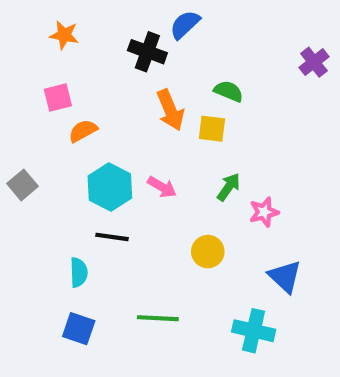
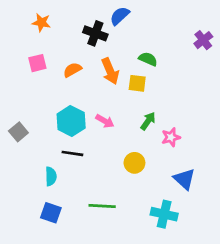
orange semicircle: (83, 131) -> (72, 70), moved
gray square: (22, 185) -> (18, 132), moved

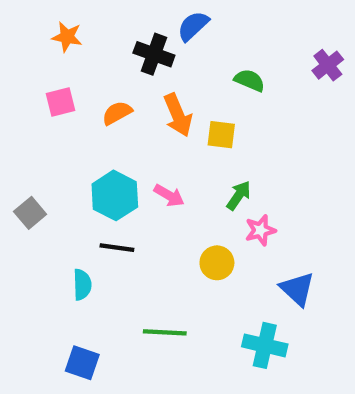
green semicircle: (148, 59) -> (250, 80), moved
pink star: (171, 137) -> (260, 230), moved
blue square: (51, 213) -> (82, 363), moved

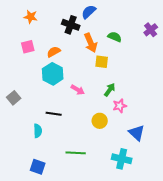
orange arrow: (178, 115) -> (91, 43), moved
cyan hexagon: (115, 195) -> (53, 74), moved

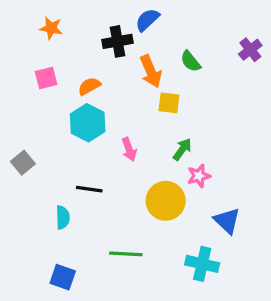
black cross: (71, 25) -> (117, 41), turned -30
green semicircle: (115, 37) -> (191, 61), turned -152
pink arrow: (78, 90) -> (129, 149), turned 40
yellow circle: (100, 121) -> (166, 201), size x1.5

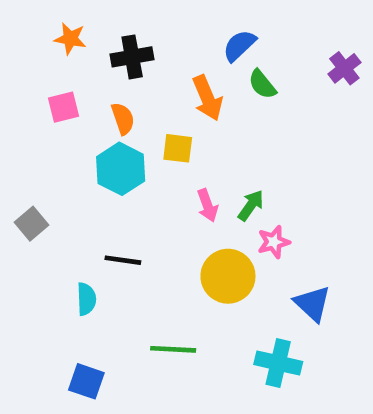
blue semicircle: (147, 20) -> (239, 45), moved
black cross: (117, 41) -> (132, 57), moved
orange semicircle: (89, 86) -> (123, 119), turned 100
yellow square: (169, 103) -> (178, 148), moved
pink arrow: (129, 149) -> (207, 205), moved

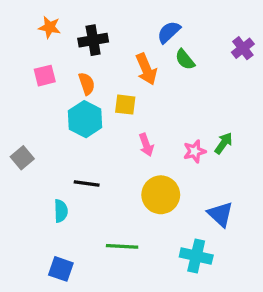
green arrow: (251, 205) -> (224, 143), moved
pink star: (274, 242) -> (195, 151), moved

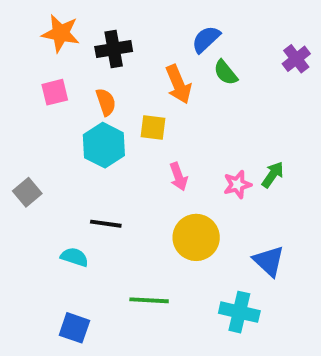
orange star: (50, 27) -> (61, 33), size x1.4
cyan semicircle: (61, 211) -> (74, 257), turned -70

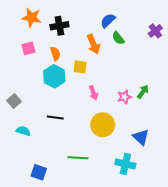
cyan semicircle: (74, 257) -> (23, 131), moved

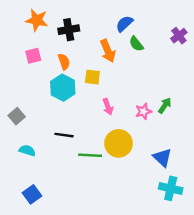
green line: (78, 158) -> (90, 155), moved
cyan cross: (125, 164) -> (171, 188), moved
blue square: (39, 172) -> (32, 194), moved, turned 35

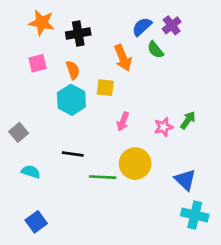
purple cross: (179, 36) -> (172, 25), moved
pink arrow: (108, 107) -> (123, 122), turned 42

